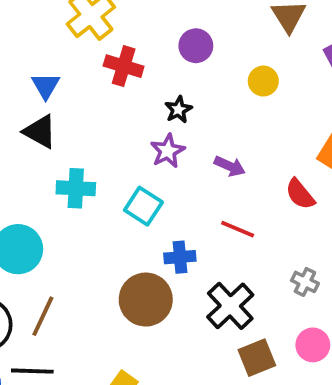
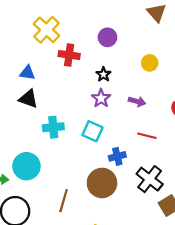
yellow circle: (263, 81) -> (150, 63), moved
blue triangle: (46, 86) -> (27, 73), turned -42
brown line: (43, 316) -> (64, 201), moved

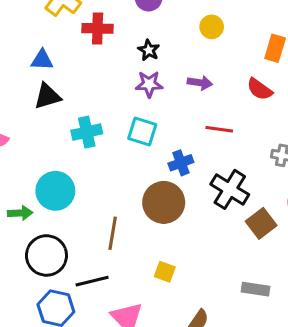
purple star: (101, 98) -> (149, 84), turned -30
black triangle: (28, 99) -> (47, 96), turned -30

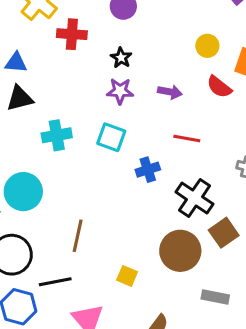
yellow circle: (212, 27) -> (207, 46), moved
red semicircle: (260, 89) -> (219, 87), moved
brown circle: (164, 202) -> (180, 251), moved

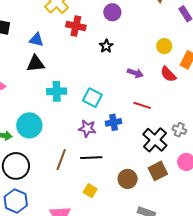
purple star: (120, 91) -> (87, 128), moved
black cross: (194, 198) -> (155, 140), moved
brown circle: (180, 251) -> (128, 179), size x0.7
black line: (55, 282) -> (91, 158), moved

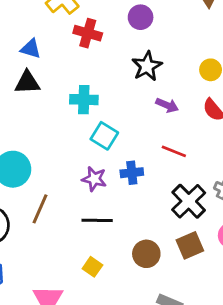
black star: (106, 46) -> (147, 66), moved, size x1.5
cyan cross: (57, 91) -> (84, 100), moved
brown line: (61, 160) -> (40, 209), moved

